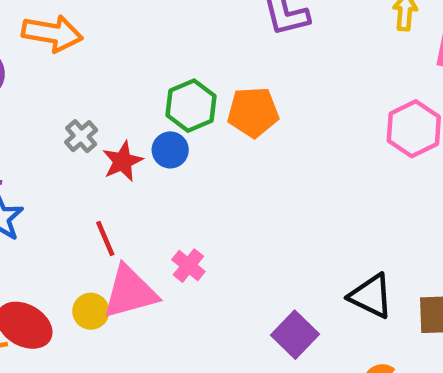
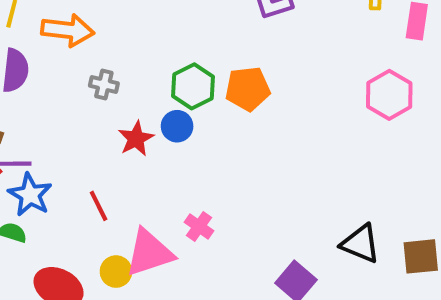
gray cross: (81, 136) -> (104, 84), moved, turned -32
red line: (105, 238) -> (99, 206), moved

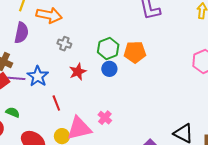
blue circle: (177, 126) -> (109, 69), moved
blue star: (30, 195) -> (38, 76), moved

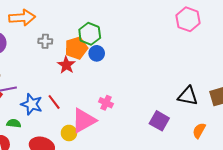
orange pentagon: (135, 52) -> (76, 48), moved
blue star: (38, 76) -> (32, 104), moved

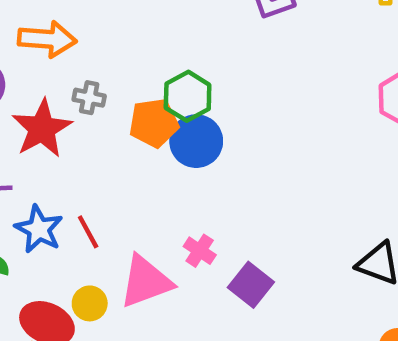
blue circle: (97, 53) -> (196, 141), size x1.5
red star: (66, 65) -> (42, 129), moved, size x1.5
purple square: (159, 121) -> (251, 285), moved
yellow circle: (69, 133) -> (90, 303), moved

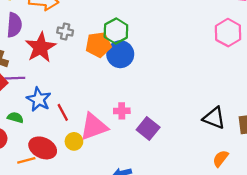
red line: (88, 232) -> (63, 112), moved
pink cross: (200, 251) -> (122, 111), turned -35
yellow circle: (90, 303) -> (74, 141), moved

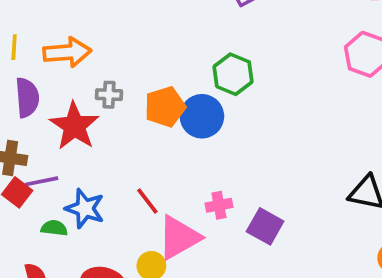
green hexagon: (116, 31) -> (233, 74), moved
red line: (63, 112) -> (147, 201), moved
green semicircle: (15, 117) -> (54, 228), moved

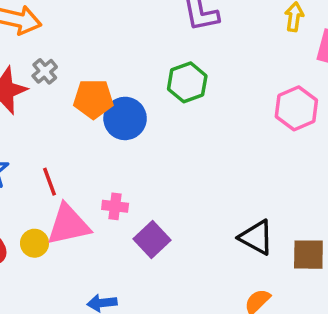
green hexagon: (233, 74) -> (187, 82), moved
gray cross: (109, 95) -> (45, 71), turned 30

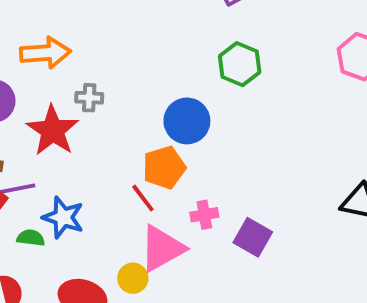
gray cross: (45, 71) -> (89, 98), turned -30
orange pentagon: (93, 99) -> (164, 167), moved
red line: (50, 182) -> (143, 198), moved

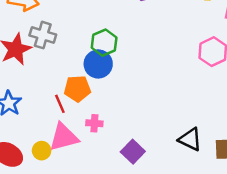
green hexagon: (240, 64) -> (104, 43), moved
gray cross: (89, 98) -> (43, 35), size x1.5
purple square: (253, 237) -> (133, 152), moved

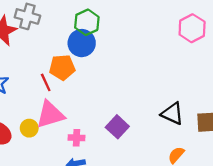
pink cross: (94, 123) -> (77, 138), moved

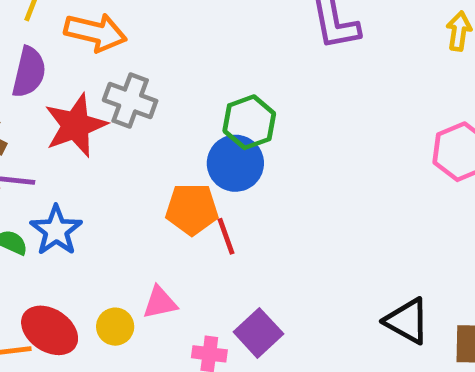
red line: (46, 82) -> (226, 236), moved
pink triangle: (50, 115) -> (160, 303), size x0.6
purple square: (117, 127) -> (258, 333), moved

